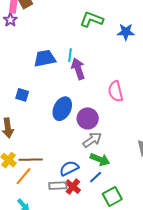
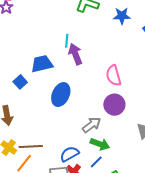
blue trapezoid: (45, 58) -> (42, 64), moved
blue square: (22, 95) -> (20, 82), turned 32
purple circle: (88, 118) -> (114, 105), moved

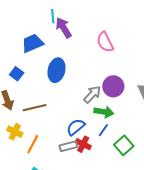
blue square: (20, 82) -> (17, 74), moved
purple circle: (114, 105) -> (113, 86), moved
brown line: (31, 146) -> (35, 108), moved

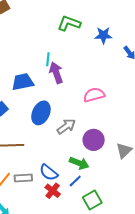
pink semicircle: (105, 42) -> (94, 95), turned 90
gray arrow: (92, 94) -> (66, 126), moved
blue semicircle: (76, 127) -> (49, 172), turned -114
gray rectangle: (68, 146) -> (23, 178), moved

